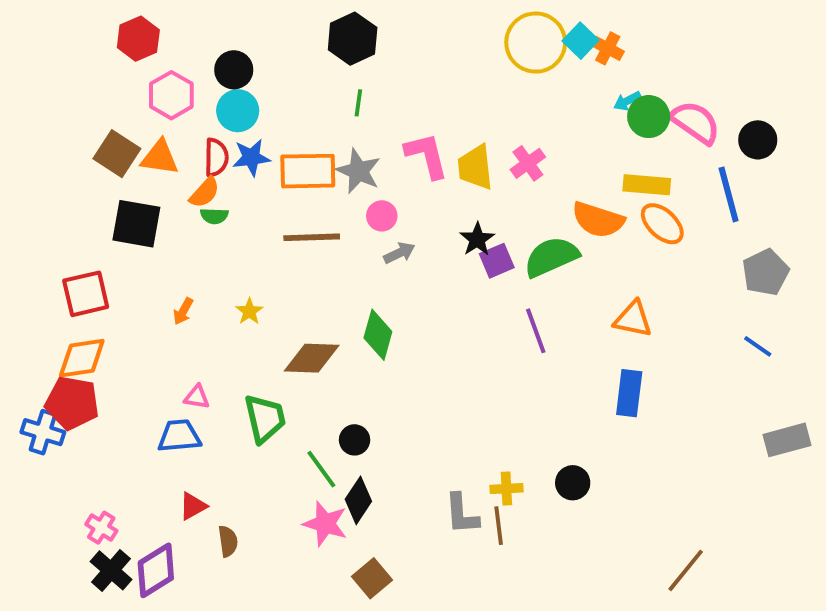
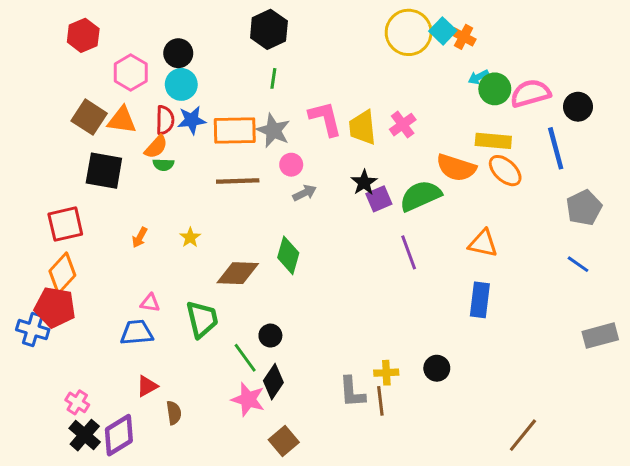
red hexagon: (138, 39) -> (83, 35), moved
pink semicircle: (695, 122) -> (530, 93), turned -51
orange diamond: (82, 358) -> (62, 273), turned -39

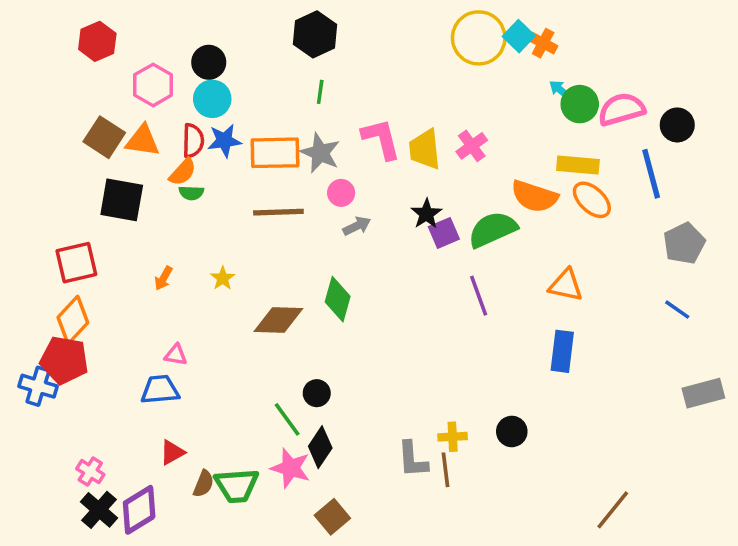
cyan arrow: (478, 77) -> (561, 90), turned 66
green trapezoid: (202, 319) -> (237, 485), moved, turned 99
brown semicircle: (174, 413) -> (204, 484), turned 30

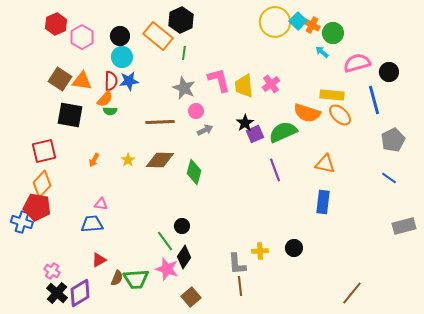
pink hexagon: (153, 85) -> (82, 37), moved
green circle: (580, 104) -> (333, 33), moved
orange rectangle: (275, 153) -> (158, 36), moved, turned 40
brown diamond: (278, 320) -> (160, 160), moved
brown line: (446, 470) -> (240, 286), moved

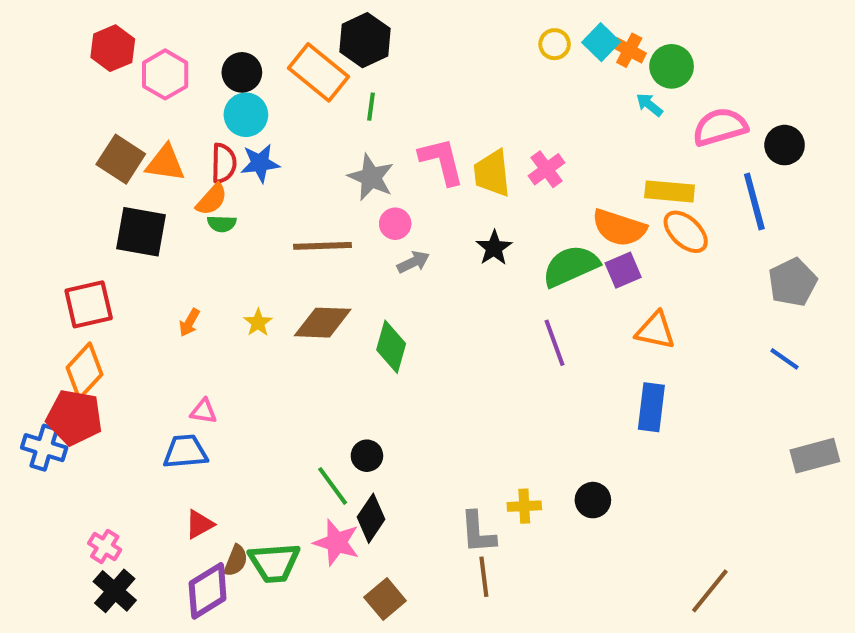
yellow circle: (275, 22) -> (555, 44), size x0.5
purple square: (255, 134) -> (623, 270), moved
purple diamond: (80, 293) -> (208, 591), moved

